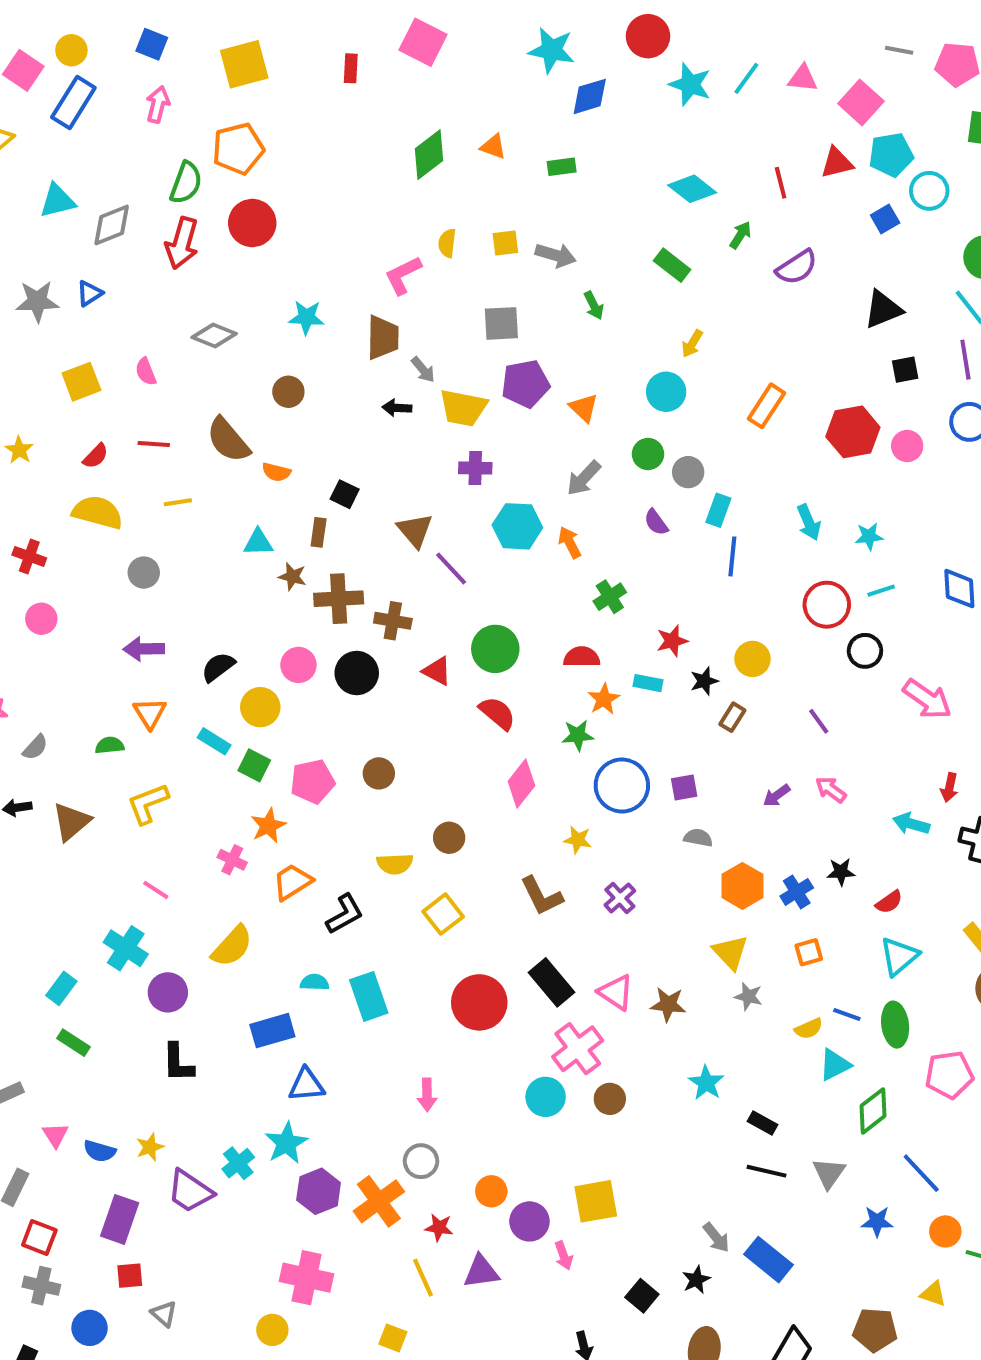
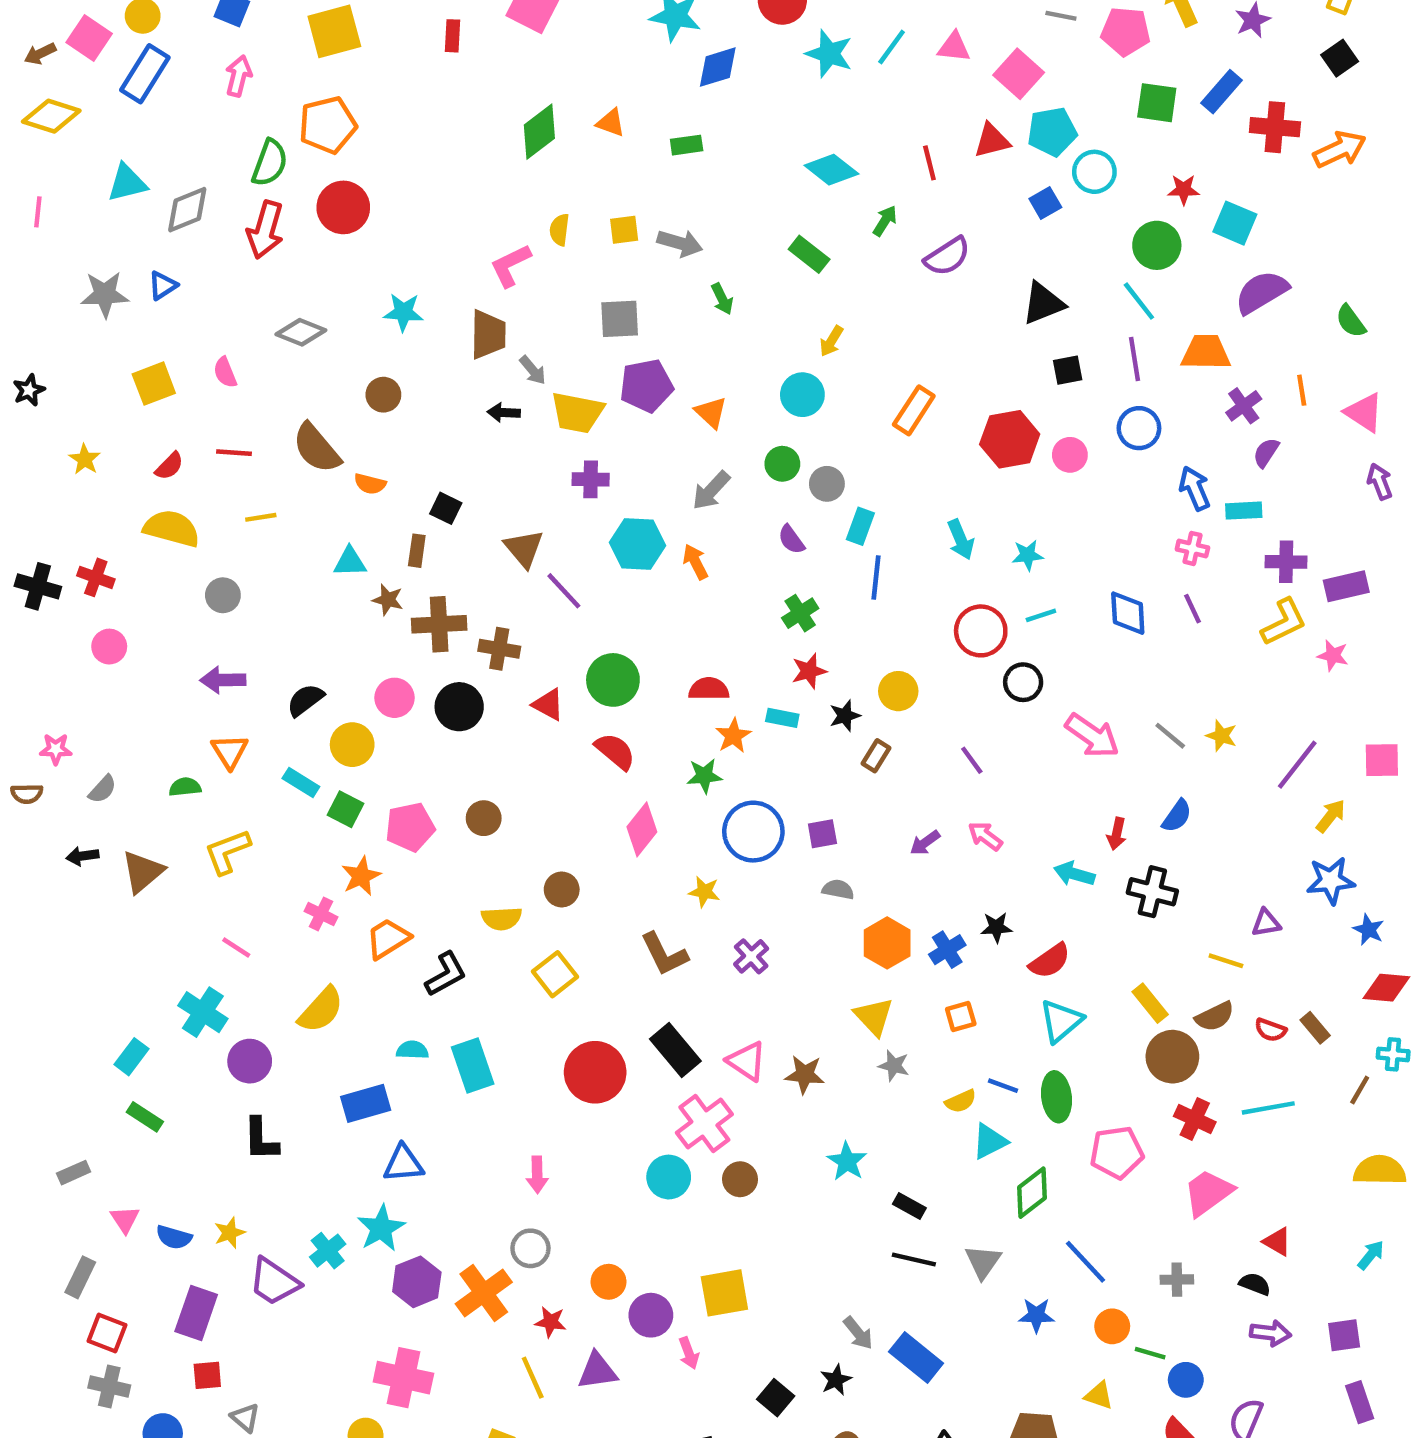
green cross: (610, 597) -> (800, 613), moved
red semicircle: (889, 902) -> (1050, 961), size x1.4

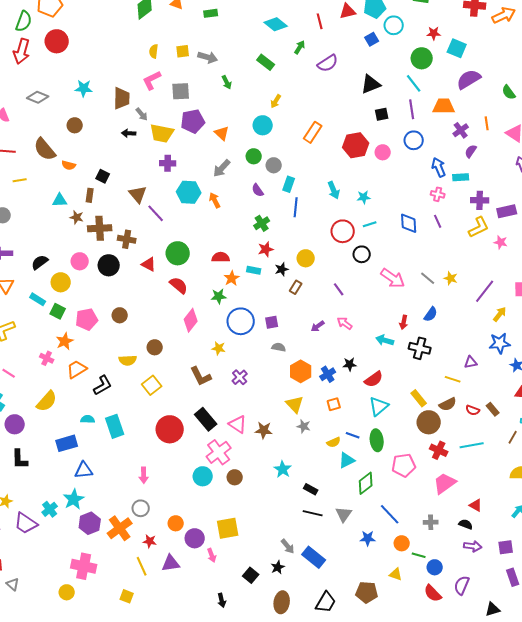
pink L-shape: (510, 265) -> (152, 80), moved

